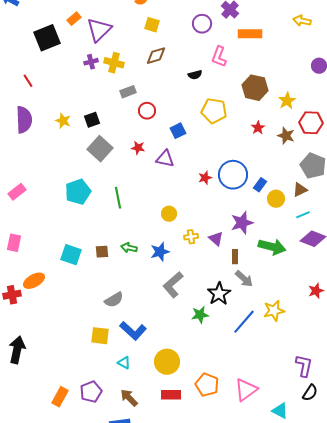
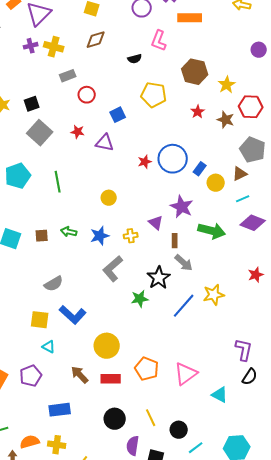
purple star: (242, 223) -> (182, 207), turned -30
yellow cross: (191, 237) -> (131, 236), moved
cyan triangle: (124, 363) -> (49, 347), moved
brown arrow: (129, 398) -> (80, 375), moved

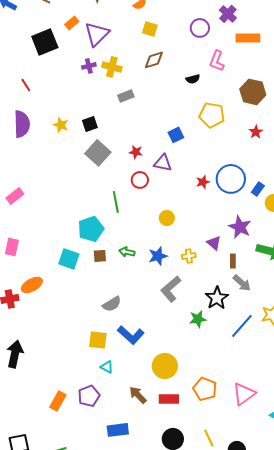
red circle: (87, 95) -> (140, 180), moved
cyan pentagon: (18, 176) -> (91, 229), moved

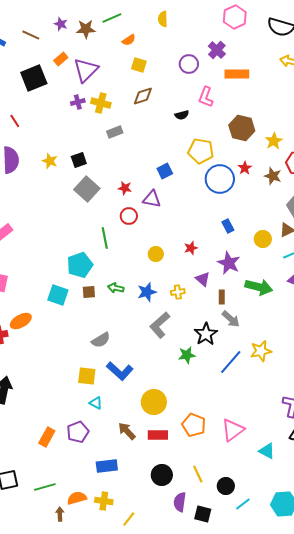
blue circle: (231, 179) -> (220, 179), moved
red star: (203, 182) -> (191, 248), moved
blue rectangle: (258, 189) -> (228, 226), moved, turned -64

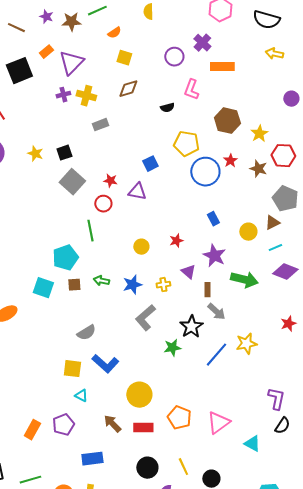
red circle: (129, 216) -> (103, 204), moved

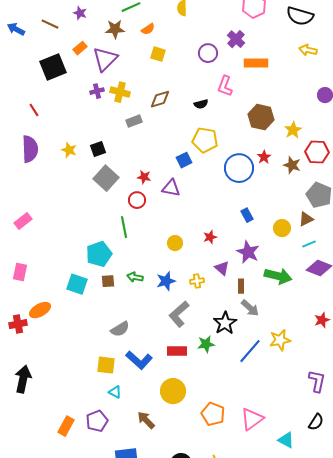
brown star: (71, 22) -> (115, 29), moved
brown diamond: (128, 89) -> (160, 99), moved
yellow pentagon: (186, 144) -> (205, 140), moved
purple L-shape: (276, 399) -> (317, 381), moved
red rectangle: (143, 428) -> (177, 351), moved

